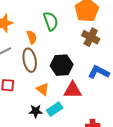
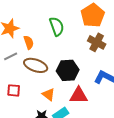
orange semicircle: (32, 37) -> (29, 42), moved
brown ellipse: (30, 60) -> (36, 65), turned -60

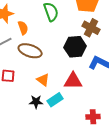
black hexagon: (68, 70) -> (75, 47), moved

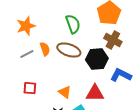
orange semicircle: (23, 28) -> (45, 49), moved
brown ellipse: (30, 51) -> (69, 50), moved

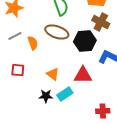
orange semicircle: (45, 49) -> (33, 43), moved

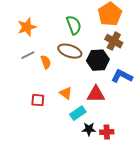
red square: (18, 70) -> (38, 100), moved
black star: (46, 96) -> (89, 129), moved
red cross: (103, 111) -> (107, 132), moved

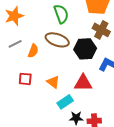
orange semicircle: (46, 62) -> (33, 51), turned 40
red square: (38, 100) -> (25, 79), moved

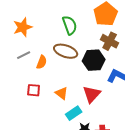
red triangle: (83, 83) -> (92, 94), turned -48

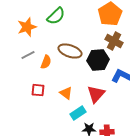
green semicircle: (70, 25) -> (56, 16), moved, turned 66

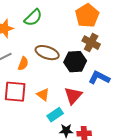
red square: (38, 90) -> (15, 92), size x1.6

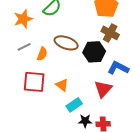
red triangle: (73, 96) -> (103, 89), moved

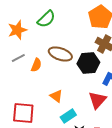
red square: (34, 82) -> (23, 113), moved

